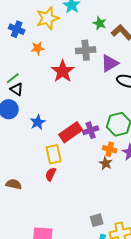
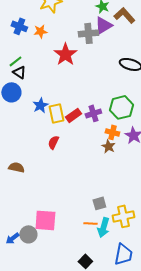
blue cross: (17, 29) -> (19, 26), moved
purple triangle: (110, 63) -> (103, 25), moved
red rectangle: (71, 132) -> (73, 115), size x0.7
yellow rectangle: (54, 154) -> (56, 113), moved
red semicircle: (51, 174) -> (53, 142), moved

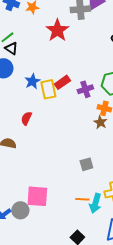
red rectangle: (73, 115) -> (62, 82), moved
red semicircle: (53, 142) -> (26, 118), moved
gray square: (99, 203) -> (86, 164), moved

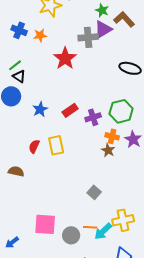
yellow rectangle: (48, 89) -> (56, 145), moved
gray square: (86, 164) -> (94, 192), turned -32
cyan arrow: (95, 203) -> (103, 231), turned 30
gray circle: (20, 210) -> (71, 235), moved

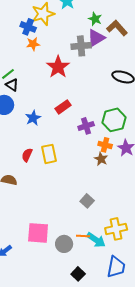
blue cross: (19, 30) -> (28, 27), moved
red rectangle: (70, 110) -> (63, 107), moved
cyan arrow: (103, 231) -> (96, 240), turned -102

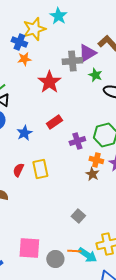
green star: (95, 19) -> (95, 75), moved

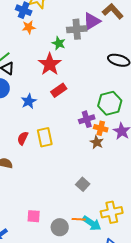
green star: (95, 75) -> (59, 43), moved
red star: (49, 82) -> (50, 64), moved
purple cross: (77, 141) -> (87, 119), moved
pink square: (29, 248) -> (34, 216), size x0.6

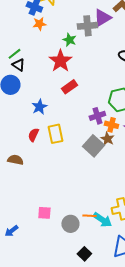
blue star: (29, 101) -> (39, 107), moved
gray square: (83, 184) -> (93, 146), moved, size x1.5

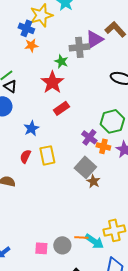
purple cross: (97, 116) -> (89, 137), turned -35
brown star: (107, 139) -> (93, 181), moved
pink square: (44, 213) -> (41, 248), moved

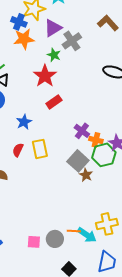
purple triangle: (94, 39) -> (53, 28), moved
orange star: (31, 45) -> (24, 39), size x1.5
gray cross: (79, 47) -> (72, 41), turned -30
green hexagon: (112, 121) -> (104, 155), moved

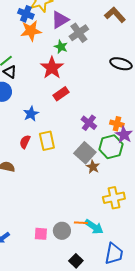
orange cross: (96, 140) -> (117, 124), moved
yellow cross: (107, 224) -> (114, 198), moved

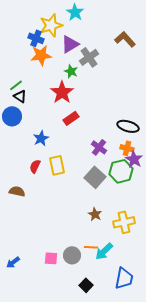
black ellipse: (121, 64) -> (128, 126), moved
brown star: (93, 167) -> (95, 214), moved
cyan arrow: (94, 227) -> (104, 251), turned 102

